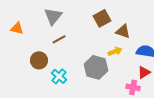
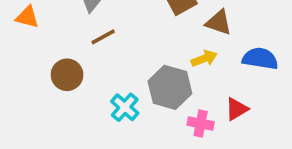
red triangle: (144, 72) -> (237, 109), moved
cyan cross: (59, 76) -> (125, 107), moved
pink cross: (133, 87) -> (201, 124), moved

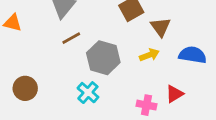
brown triangle: (219, 22) -> (160, 27), turned 35
brown circle: (67, 75) -> (25, 88), moved
gray hexagon: (170, 87) -> (103, 58), moved

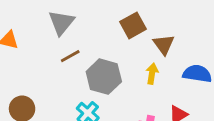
yellow arrow: (149, 55) -> (152, 74), turned -60

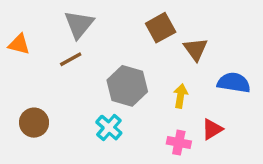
brown line: (70, 56) -> (71, 59), moved
yellow arrow: (152, 74) -> (181, 96), moved

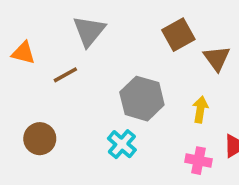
brown line: (71, 59) -> (65, 75), moved

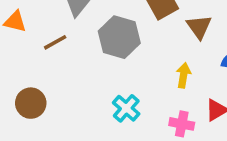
gray hexagon: (142, 99) -> (119, 37), moved
cyan cross: (122, 144) -> (126, 108), moved

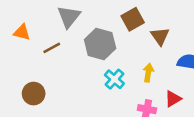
cyan cross: (126, 108) -> (114, 79), moved

